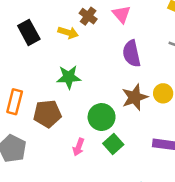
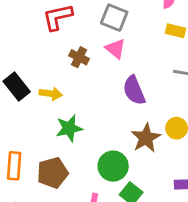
yellow arrow: (68, 33) -> (51, 94), moved

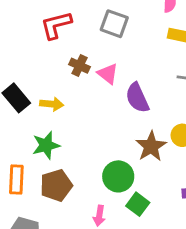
pink triangle: (115, 49) -> (108, 74), moved
green star: (69, 128) -> (46, 145), moved

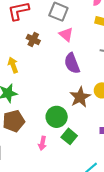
pink triangle: (108, 74) -> (66, 34), moved
yellow arrow: (52, 104) -> (13, 65), turned -119

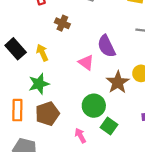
pink triangle: (66, 34) -> (86, 62), moved
pink arrow: (42, 143) -> (80, 136), turned 144

